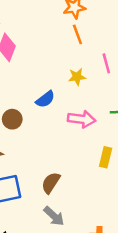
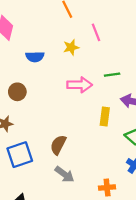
blue semicircle: (45, 99) -> (35, 57), moved, turned 42

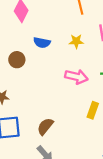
brown circle: (17, 92) -> (17, 60), moved

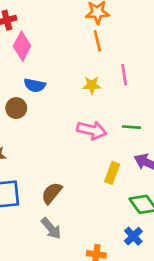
blue semicircle: (42, 43) -> (35, 85), moved

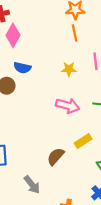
yellow rectangle: (112, 173) -> (83, 141), turned 35
brown semicircle: (52, 193) -> (56, 156), moved

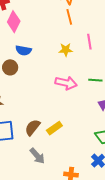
yellow rectangle: (83, 141) -> (54, 128), moved
brown semicircle: (56, 156) -> (32, 127), moved

